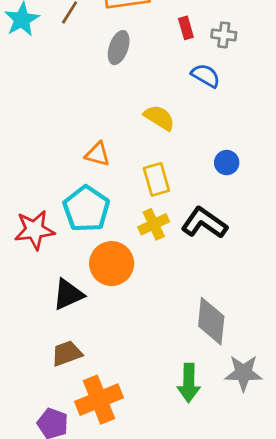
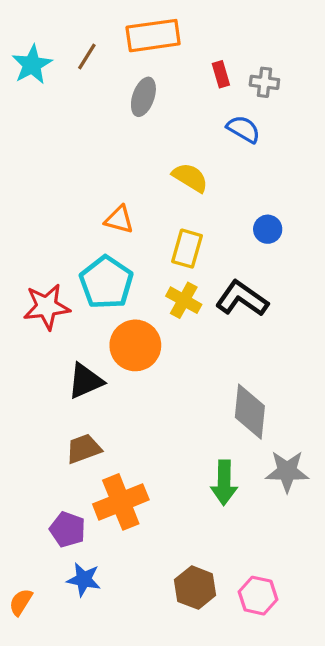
yellow rectangle: (156, 179) -> (187, 249), turned 32
yellow cross: (154, 224) -> (184, 300), turned -36

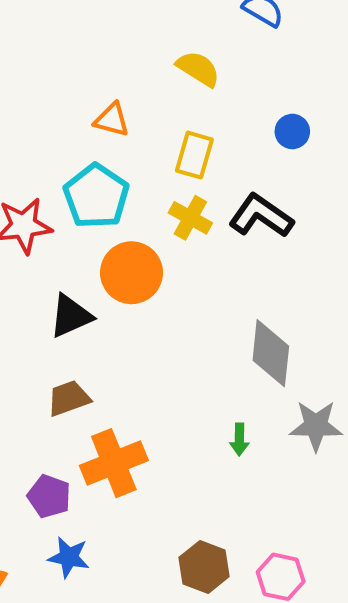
green arrow: (224, 483) -> (239, 439), size x0.6

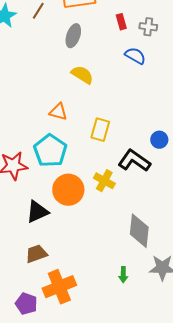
yellow semicircle: (198, 69) -> (82, 75), moved
blue circle: (292, 131) -> (159, 140), moved
yellow cross: (190, 218) -> (104, 181), moved

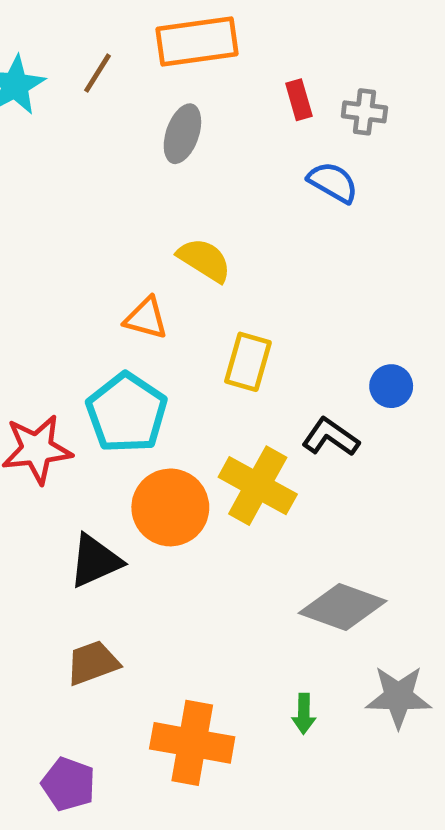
yellow semicircle: (82, 75) -> (204, 260), moved
black L-shape: (134, 161) -> (330, 437), size x0.7
yellow cross: (104, 181) -> (258, 486), size x1.4
gray diamond: (139, 231) -> (343, 607), turned -76
orange cross: (59, 287) -> (192, 743), moved, turned 32

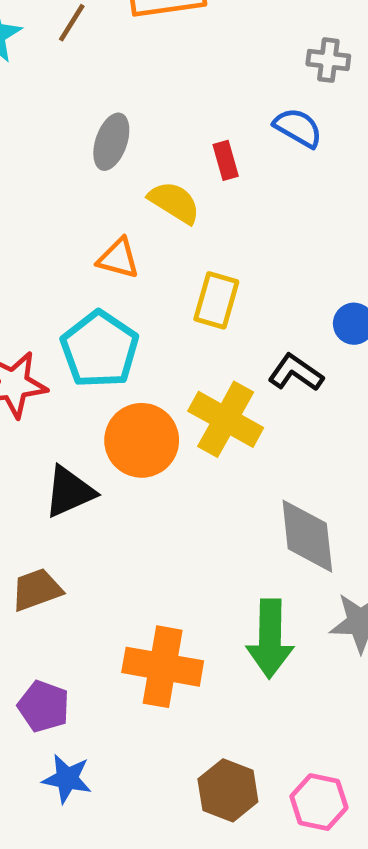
red rectangle: (299, 100) -> (226, 160), moved
gray ellipse: (182, 134) -> (111, 142), moved
gray diamond: (343, 607) -> (307, 536), turned 64
brown trapezoid: (93, 663) -> (37, 590), moved
green arrow: (304, 714) -> (270, 639), size x2.0

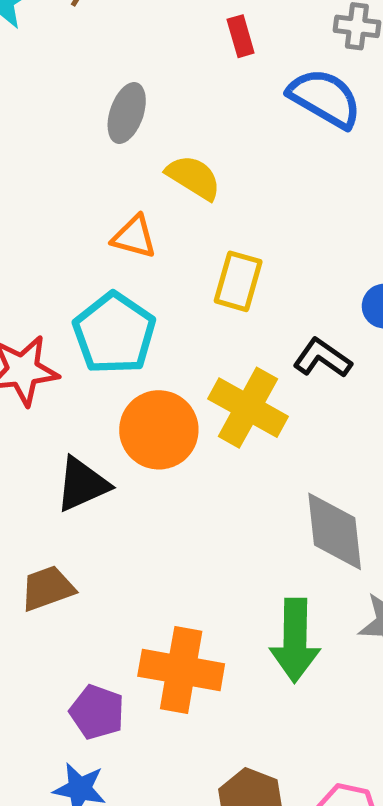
blue semicircle: (298, 128) -> (325, 98), size x1.4
red rectangle: (226, 160) -> (241, 36), moved
purple pentagon: (44, 706) -> (97, 712), moved

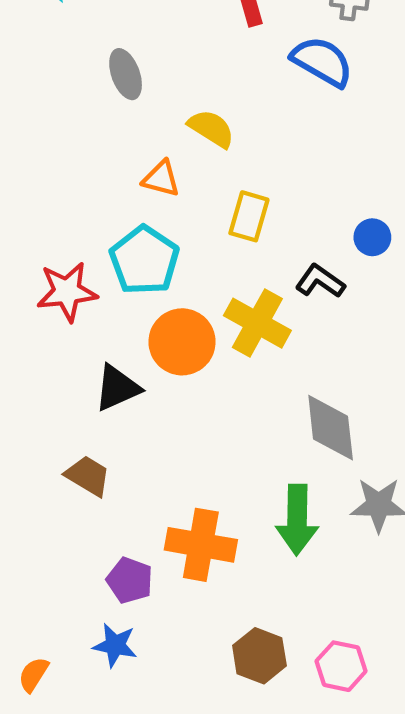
gray ellipse: (127, 113) -> (126, 74), moved, turned -39
brown trapezoid: (47, 588) -> (88, 476), turned 51

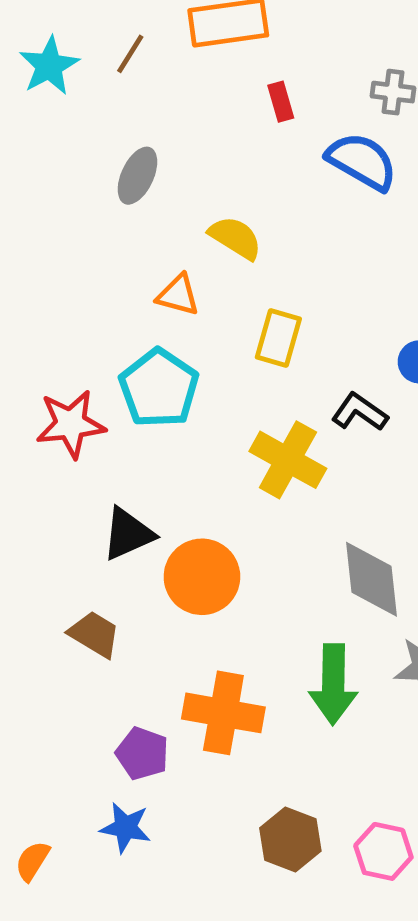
gray ellipse: (126, 74) -> (137, 176), turned 45
orange circle: (182, 342) -> (202, 577), moved

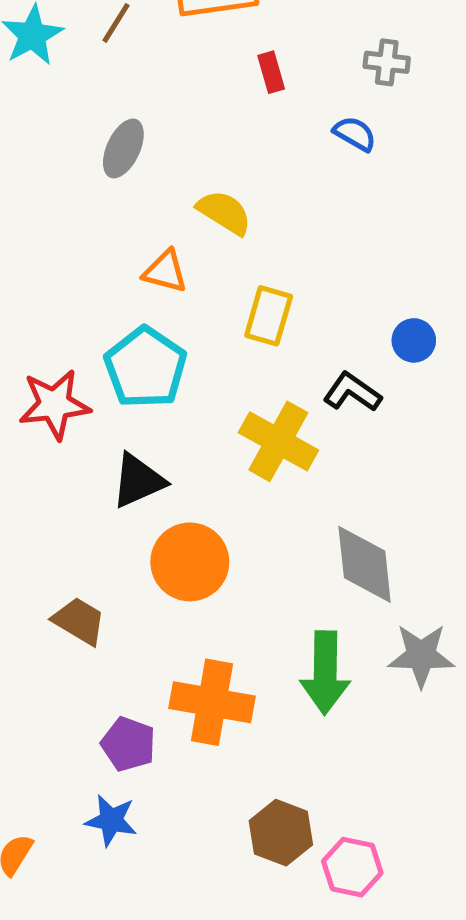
blue semicircle: (362, 161) -> (355, 134), size x0.6
black triangle: (128, 534) -> (138, 481), moved
pink hexagon: (383, 851) -> (352, 867), moved

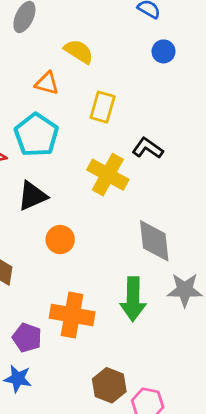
blue circle: (414, 340) -> (163, 51), moved
orange circle: (190, 562) -> (60, 240), size x0.7

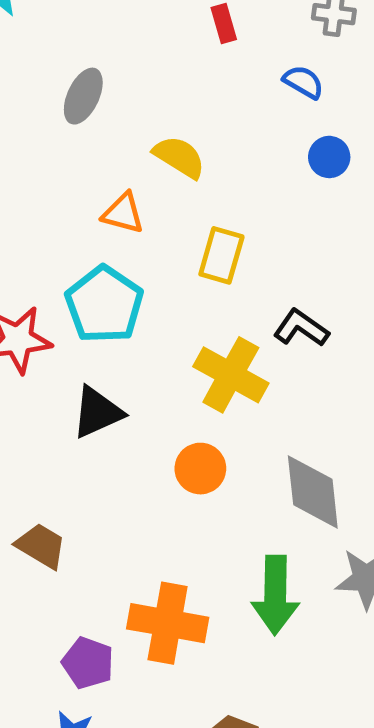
orange circle: (60, 240) -> (200, 469), moved

